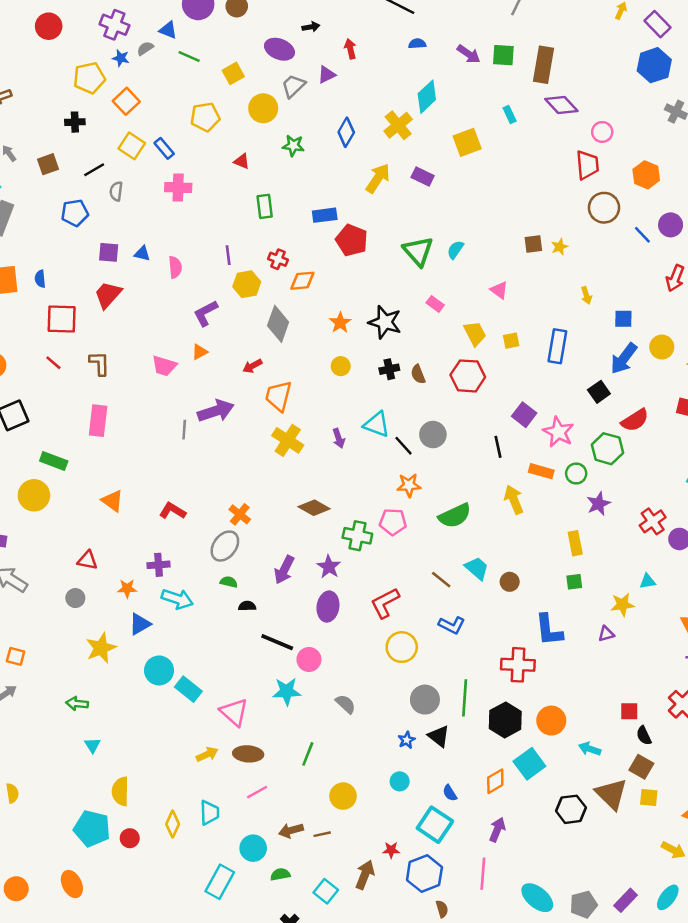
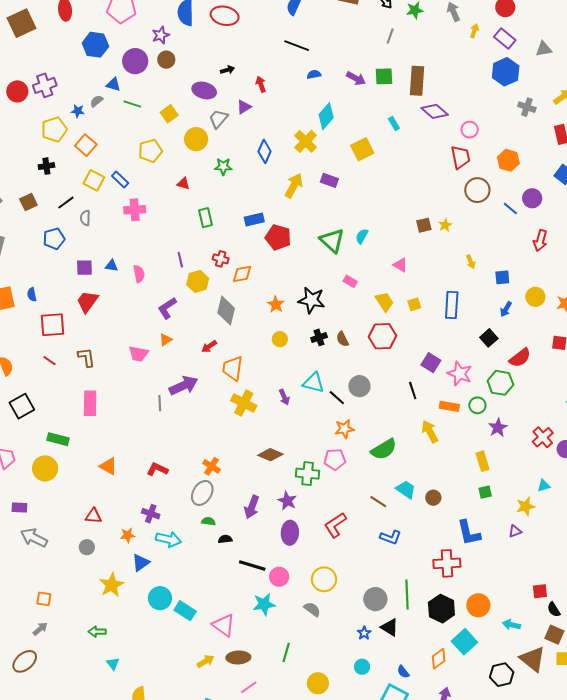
purple cross: (114, 25) -> (45, 85), moved, turned -35
blue arrow: (624, 359) -> (506, 309), size x0.6
purple cross: (159, 565) -> (151, 514), turned 30
yellow circle: (402, 647) -> (324, 579), moved

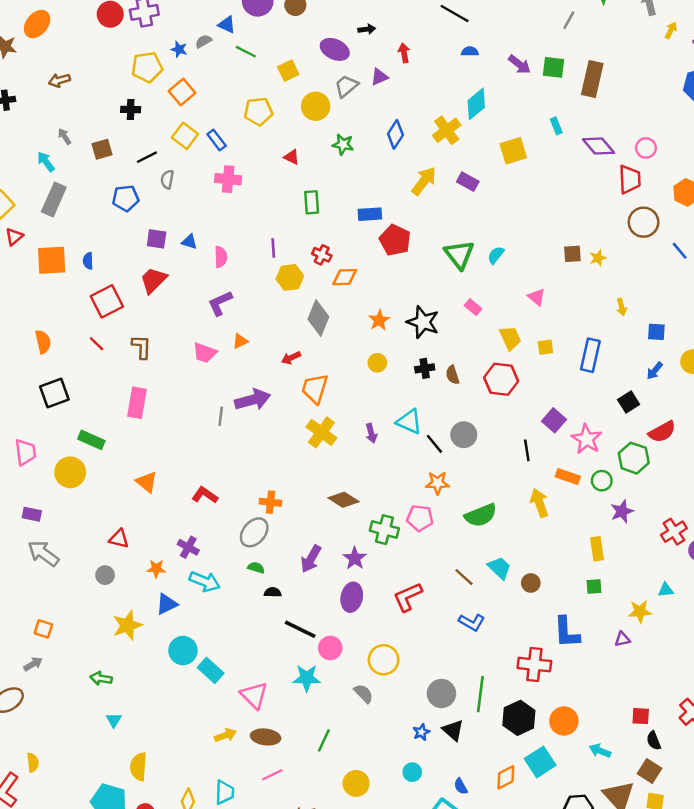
purple diamond: (435, 111) -> (598, 146), moved
purple L-shape: (167, 308) -> (220, 303), moved
red square: (52, 325) -> (107, 301), turned -32
orange cross: (211, 466) -> (270, 502), turned -36

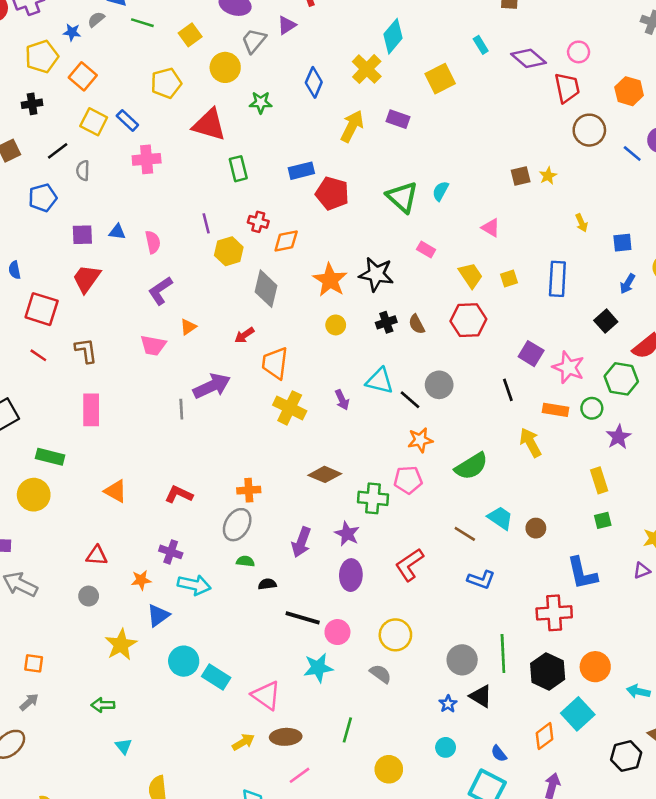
red triangle: (292, 157) -> (209, 125), size x2.0
red square: (107, 301) -> (42, 309), turned -36
orange star: (379, 320) -> (330, 280), size x1.5

